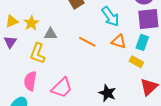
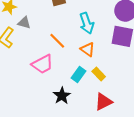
cyan rectangle: (142, 42) -> (78, 75), moved
pink trapezoid: (62, 88) -> (42, 64), moved

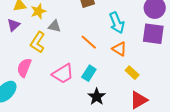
pink trapezoid: (42, 64) -> (63, 74), moved
cyan rectangle: (78, 75) -> (89, 73), moved

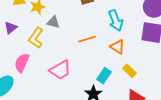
purple triangle: (14, 25) -> (11, 28), moved
orange line: (89, 42) -> (87, 39), turned -60
cyan rectangle: (89, 73) -> (104, 76), moved

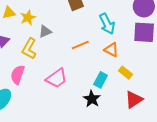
gray triangle: (53, 22) -> (45, 31), turned -32

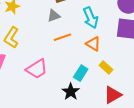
gray triangle: (45, 31) -> (54, 16), moved

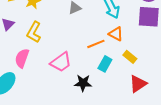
orange line: (63, 37) -> (96, 44), moved
black star: (71, 92) -> (83, 83), moved, turned -30

